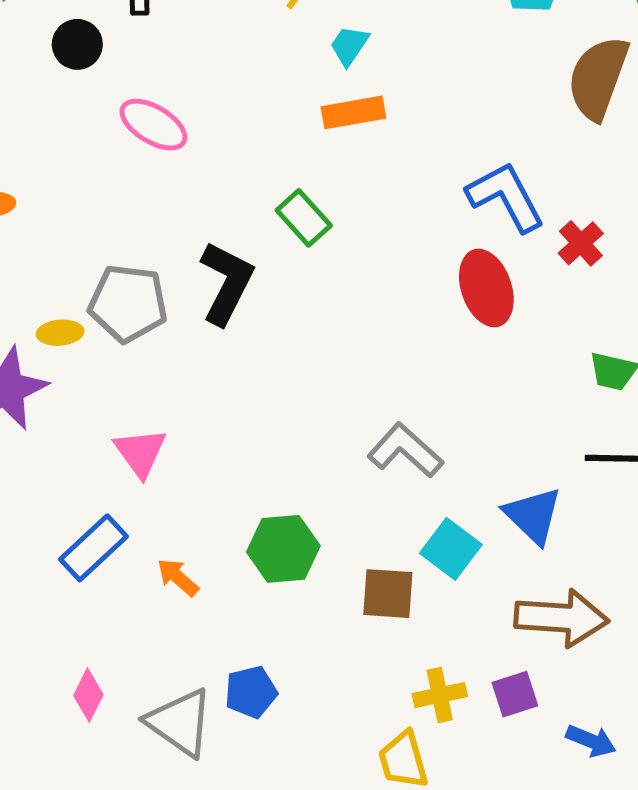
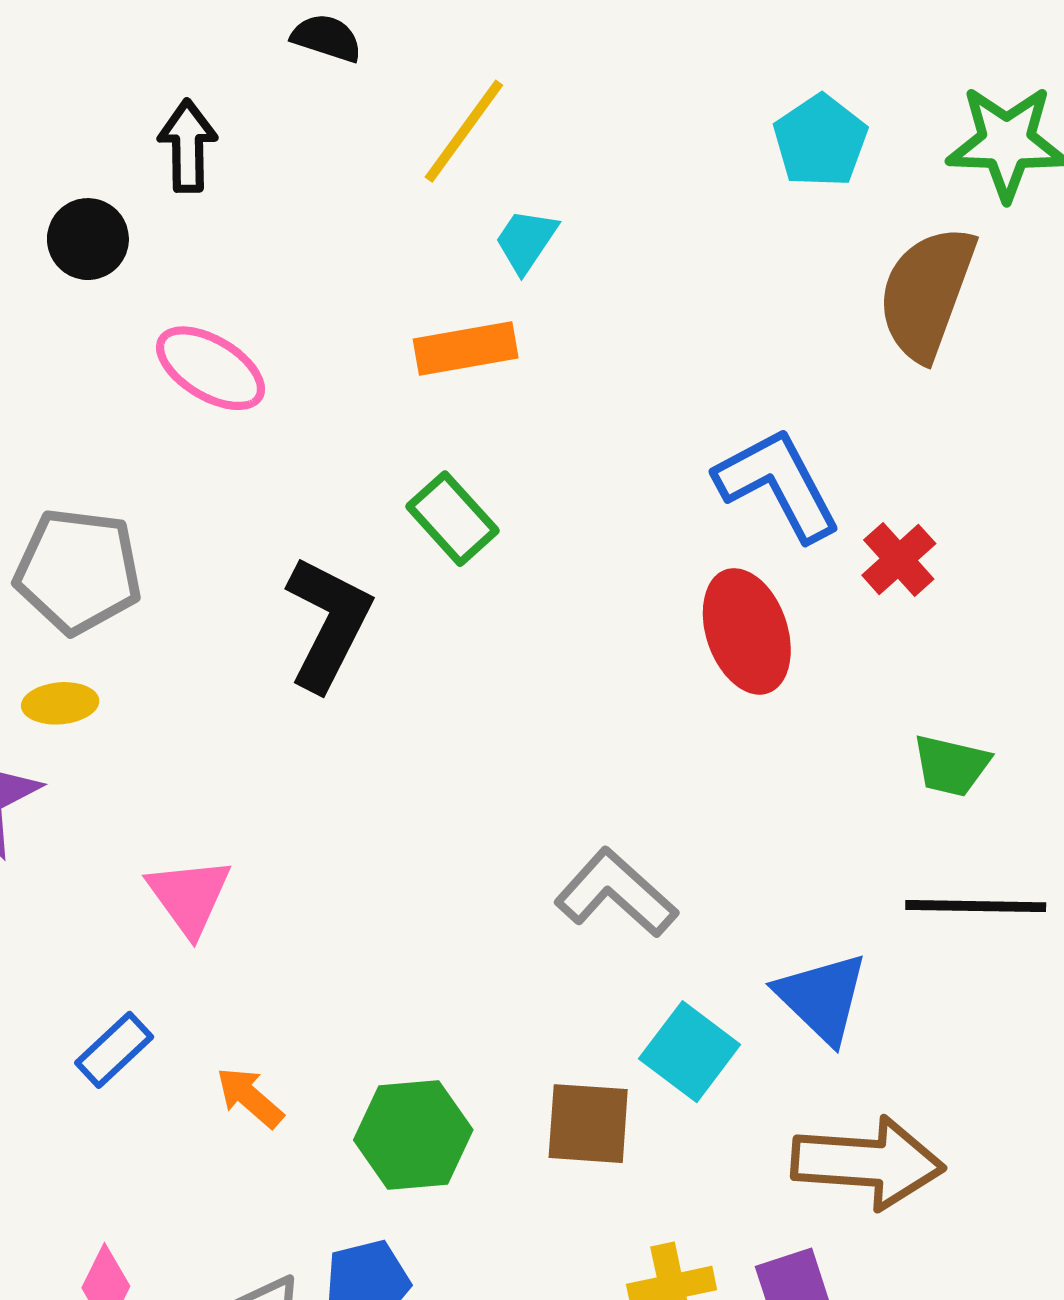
orange rectangle: (353, 112) -> (466, 349), moved
gray pentagon: (128, 303) -> (78, 571), moved
blue rectangle: (94, 548) -> (114, 1050), size x0.7
green hexagon: (283, 549) -> (413, 1135), moved

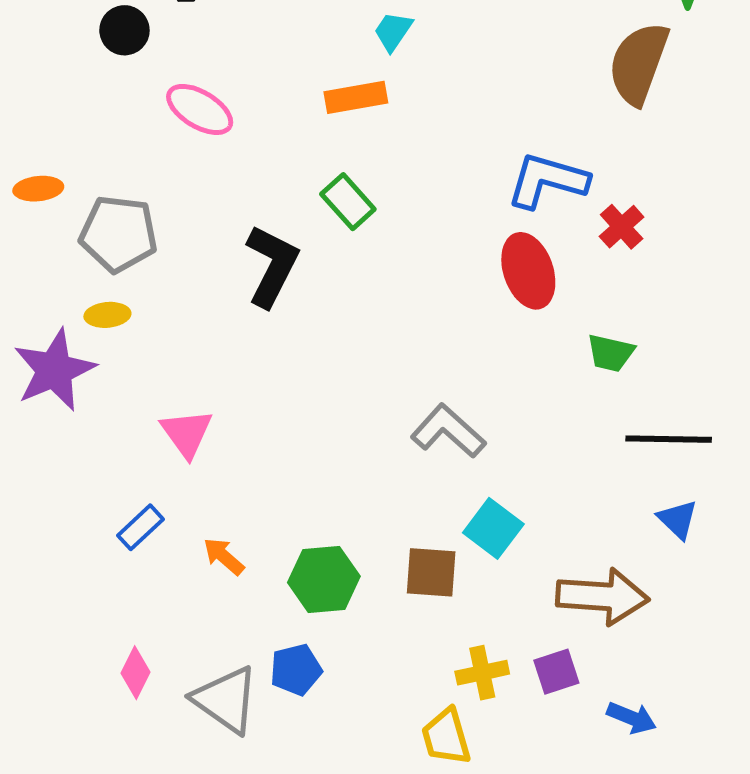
blue L-shape: (778, 484) -> (547, 181), turned -46
green trapezoid: (951, 765) -> (611, 353), moved
blue triangle: (822, 998) -> (678, 519), moved, size x0.7

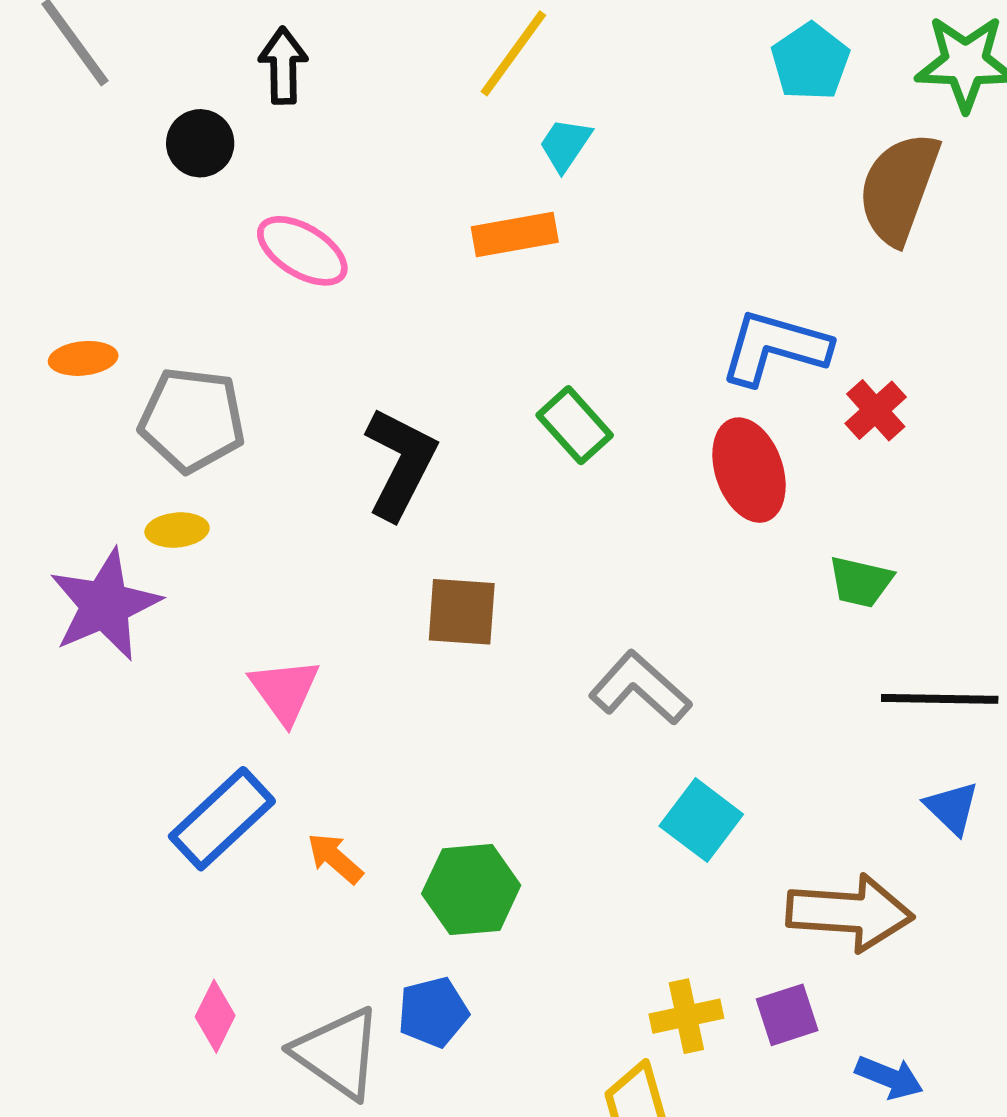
green rectangle: (348, 202) -> (575, 425), moved
blue rectangle: (141, 527) -> (222, 819), size x1.6
brown square: (431, 572) -> (462, 612), moved

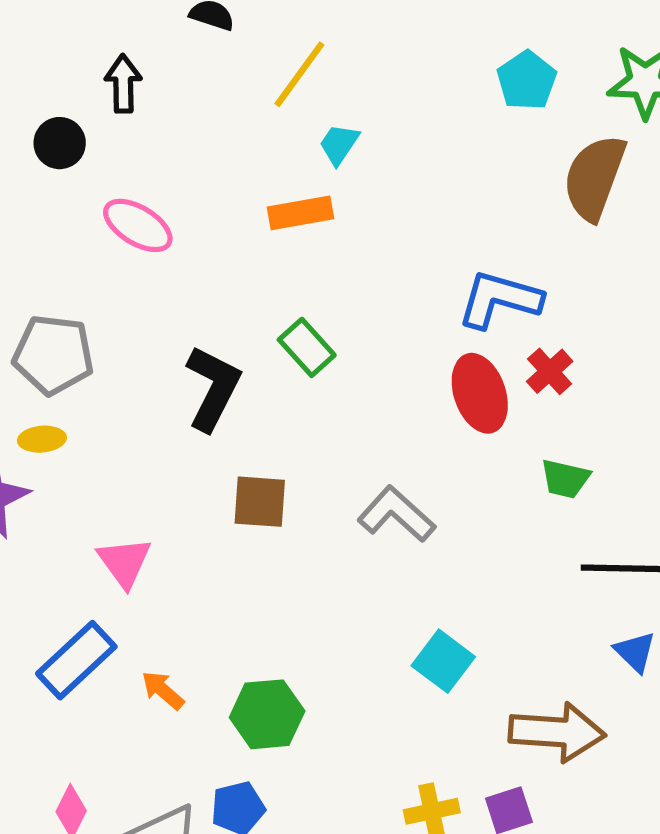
red cross: (876, 410) -> (550, 371), moved
green rectangle: (575, 425) -> (307, 347), moved
gray L-shape: (640, 688) -> (396, 514), moved

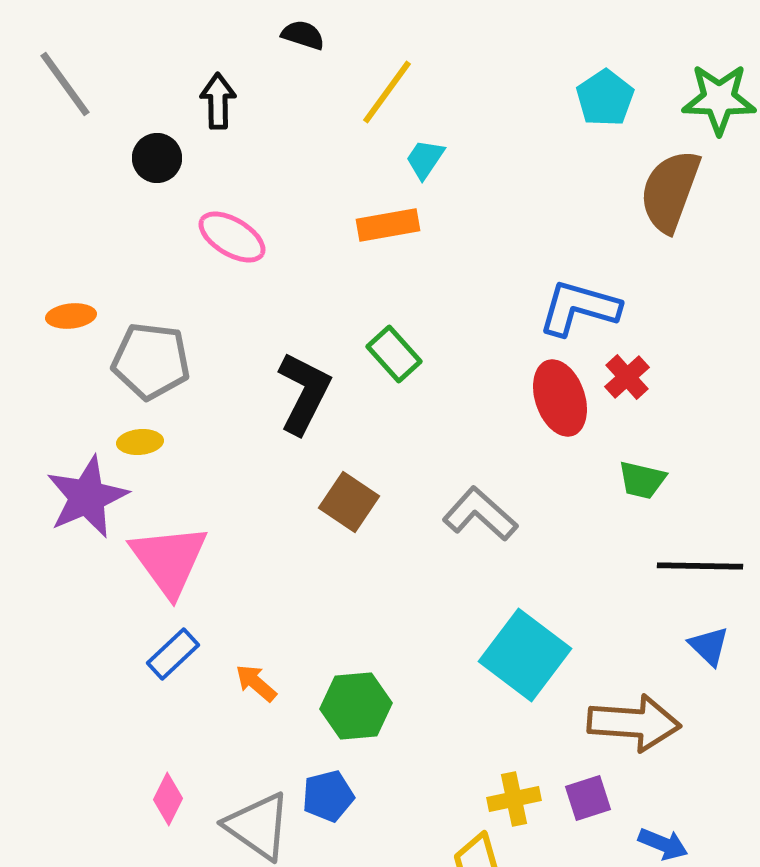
brown square: (260, 502) -> (349, 502), turned 30
pink triangle: (124, 562) -> (169, 560), moved, size x1.5
blue rectangle: (76, 660) -> (173, 654), size x0.7
cyan square: (443, 661) -> (525, 655), size x1.5

